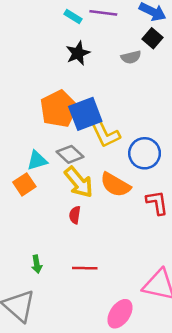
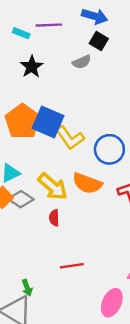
blue square: (85, 114) -> (48, 122), turned -36
gray diamond: (70, 154) -> (21, 199), moved
green arrow: (37, 264) -> (27, 288), moved

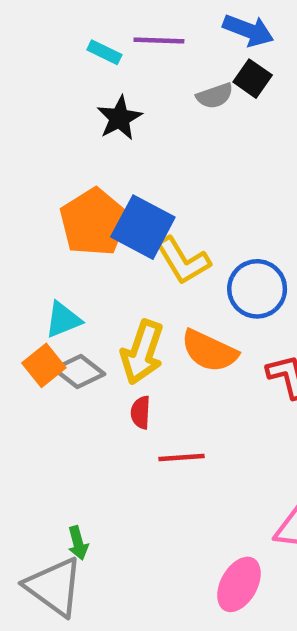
gray semicircle: (82, 62) -> (215, 96), moved
yellow arrow: (53, 187) -> (142, 352), turned 64
red line: (72, 266) -> (182, 457), moved

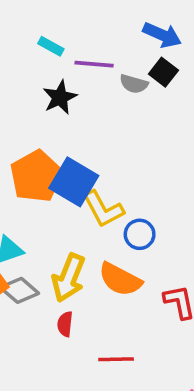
purple line: (159, 40) -> (94, 64), moved
gray semicircle: (215, 96) -> (134, 84), turned 32
blue circle: (257, 289) -> (140, 234), moved, size x0.7
red line: (182, 457) -> (116, 359), moved

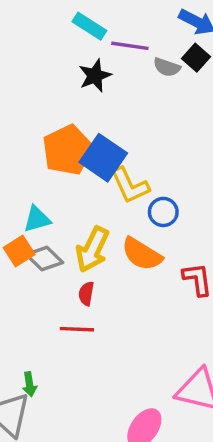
cyan rectangle: (51, 46) -> (89, 26), size x1.4
red line: (116, 359) -> (77, 329), moved

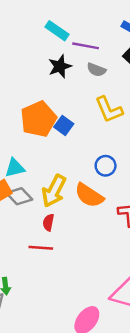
gray semicircle: (167, 67) -> (96, 70), moved
blue square: (103, 158) -> (64, 125), size x0.6
yellow L-shape: (130, 186) -> (109, 110), moved

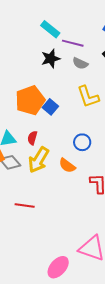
orange semicircle: (89, 195) -> (67, 166), size x0.7
red semicircle: (48, 222) -> (32, 138), moved

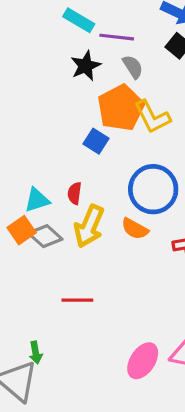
gray semicircle: (80, 63) -> (133, 67), turned -140
orange pentagon: (30, 100) -> (121, 108), moved
blue circle: (82, 142) -> (153, 189), size x1.8
pink ellipse: (58, 267) -> (143, 361), moved

